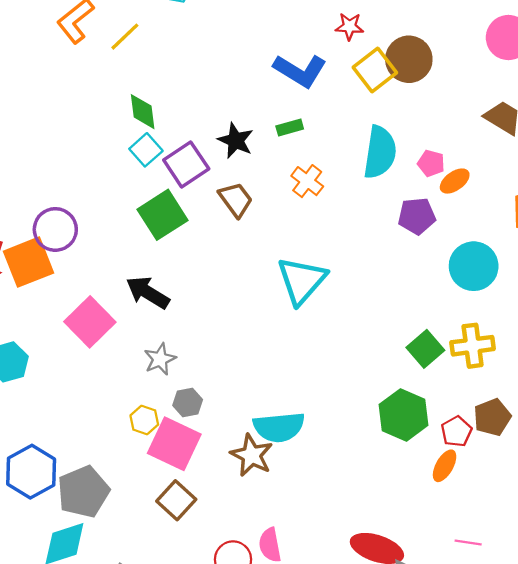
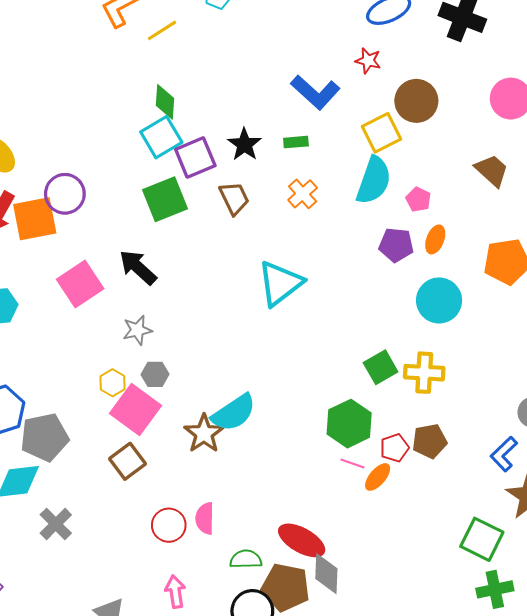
yellow square: (375, 70) -> (381, 133), moved
cyan square: (146, 150) -> (161, 137), size x1.4
orange ellipse: (455, 181) -> (435, 239), moved, turned -44
cyan semicircle: (279, 427) -> (234, 413), turned -39
pink line: (468, 542) -> (352, 464), moved

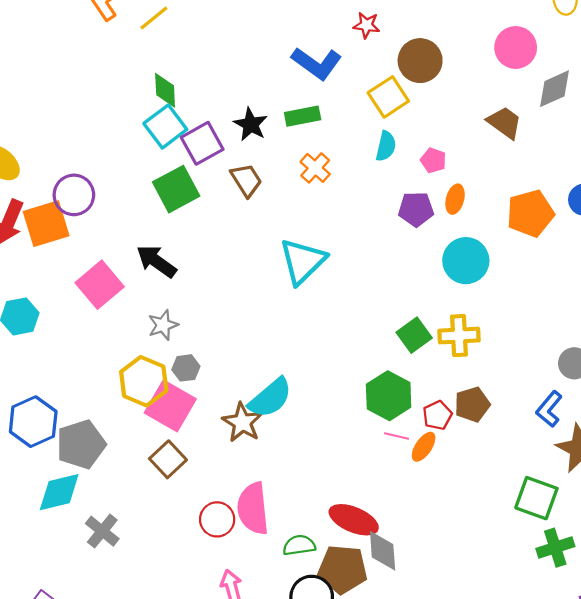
green rectangle: (296, 142) -> (303, 116), size x1.4
cyan semicircle: (374, 180) -> (386, 146), size x0.6
yellow hexagon: (112, 383) -> (144, 381), size x1.8
pink semicircle: (205, 518) -> (253, 508), size x1.6

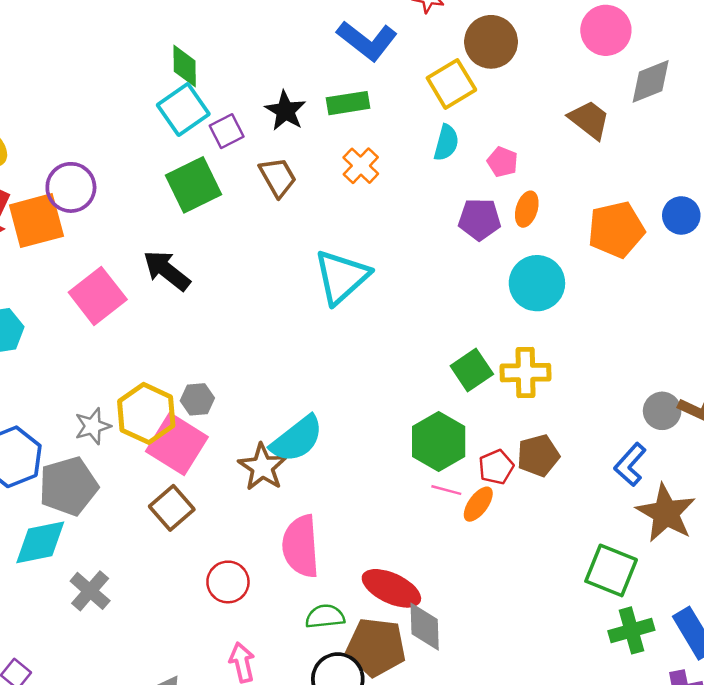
purple square: (202, 143) -> (227, 131), size x0.7
gray star: (163, 325) -> (93, 426), moved
pink semicircle: (253, 508) -> (301, 546), moved

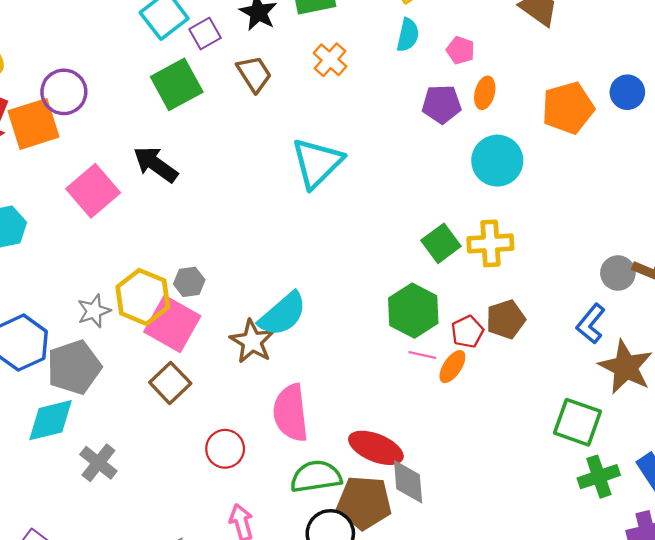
green semicircle: (325, 616) -> (316, 476), size x1.4

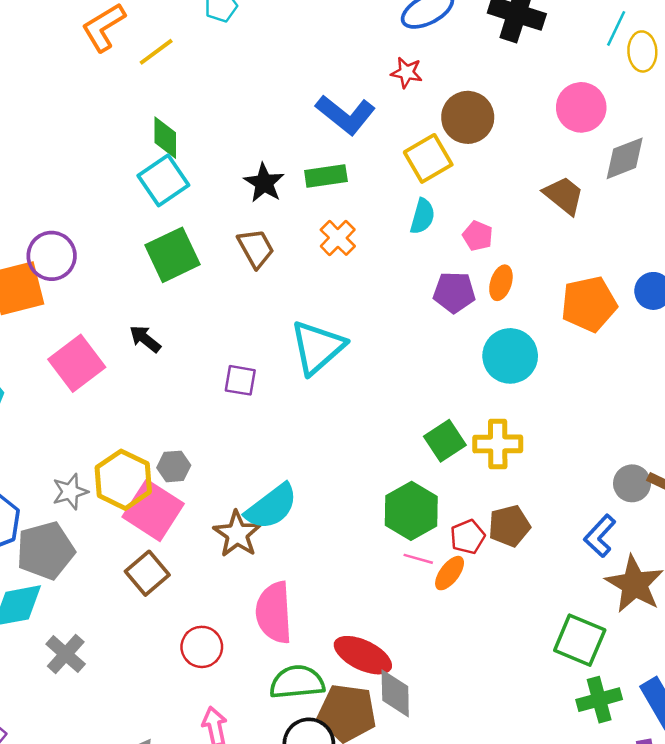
purple square: (205, 34) -> (240, 380), moved, turned 36
black arrow: (156, 164) -> (145, 339), size x0.7

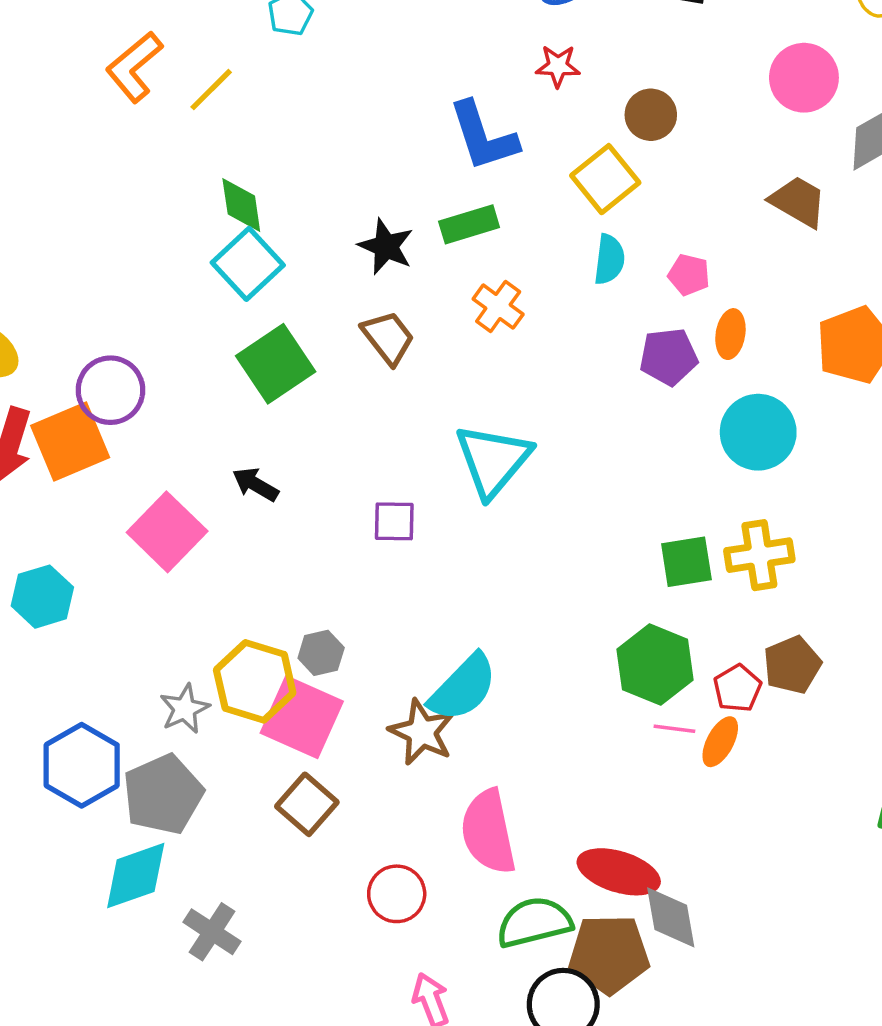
blue L-shape: (346, 115) -> (483, 136), turned 42
brown circle: (468, 117) -> (651, 115), size x0.7
green square: (445, 441) -> (686, 562), turned 33

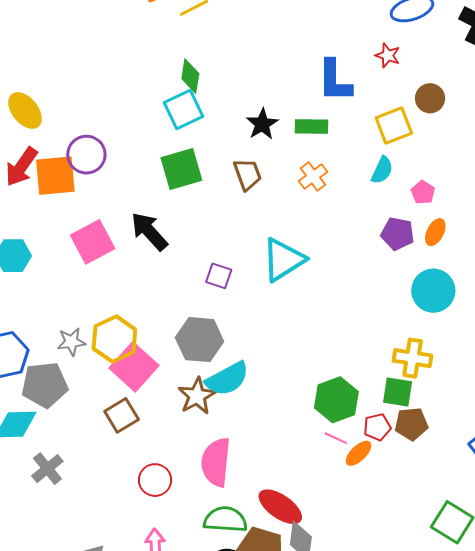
black arrow: (255, 484) -> (149, 231), size x1.6
green square: (686, 562) -> (398, 392), moved
gray hexagon: (321, 653) -> (200, 340), moved, size x1.8

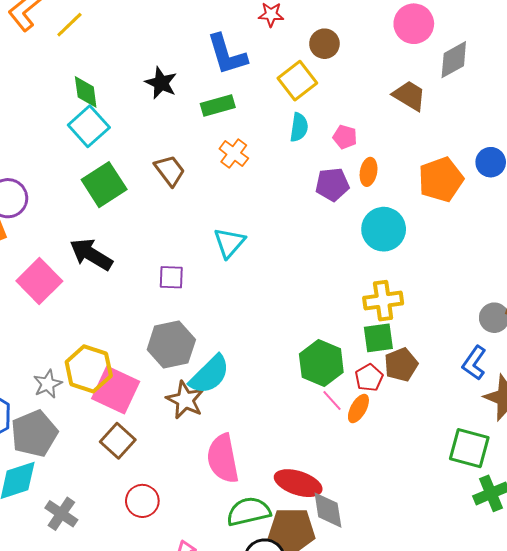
black star: (262, 124) -> (161, 83), moved
cyan triangle: (283, 260) -> (229, 243), size x0.7
pink line: (336, 438) -> (332, 401), turned 40
red circle: (155, 480) -> (142, 501), moved

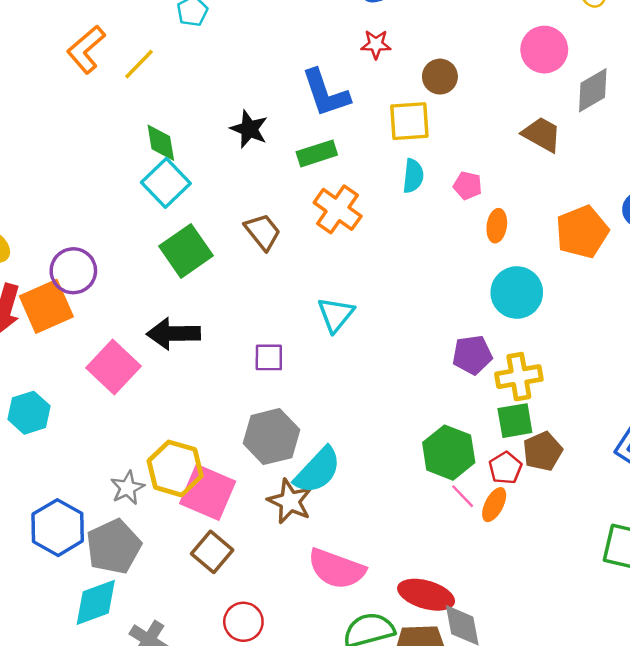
yellow square: (297, 81) -> (409, 121), turned 36
orange cross: (234, 154) -> (338, 209), size x1.4
purple pentagon: (332, 184) -> (472, 355), moved
black arrow: (91, 254) -> (174, 334), turned -30
pink semicircle: (223, 459) -> (336, 569), turned -57

